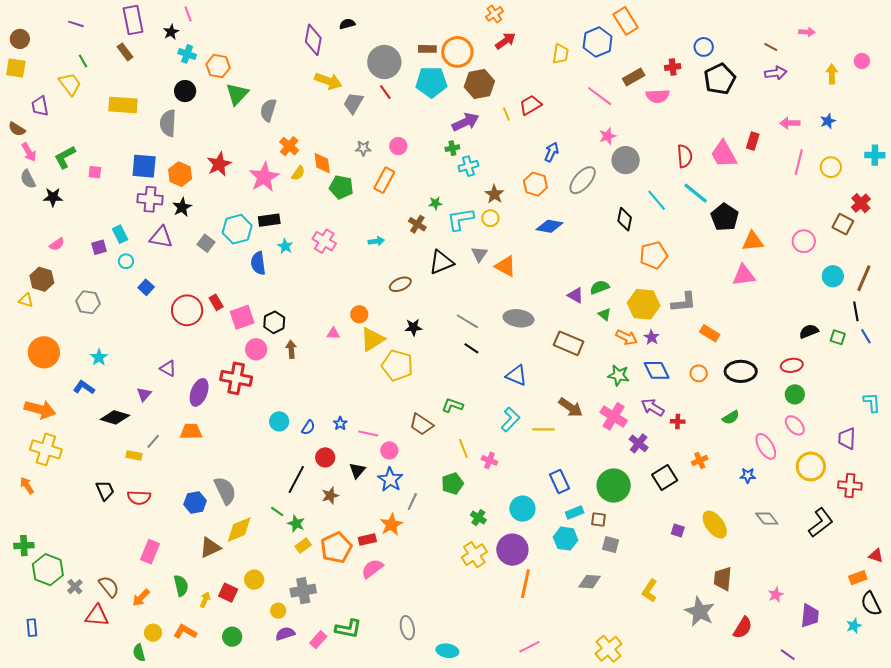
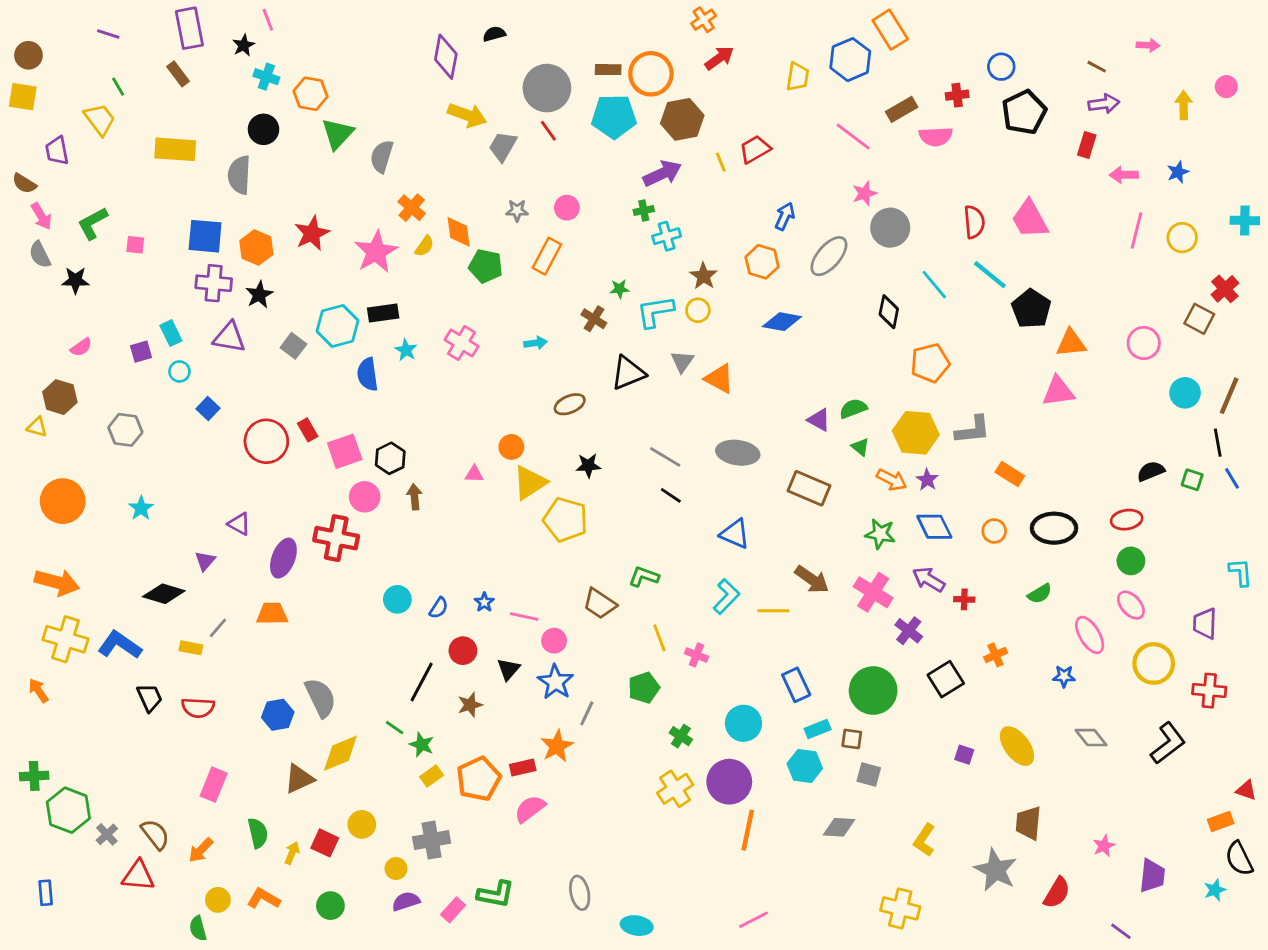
red rectangle: (753, 141) -> (1087, 145), moved
blue L-shape: (84, 387) -> (120, 645), moved, size x1.4
yellow cross: (609, 649) -> (900, 908), moved, turned -36

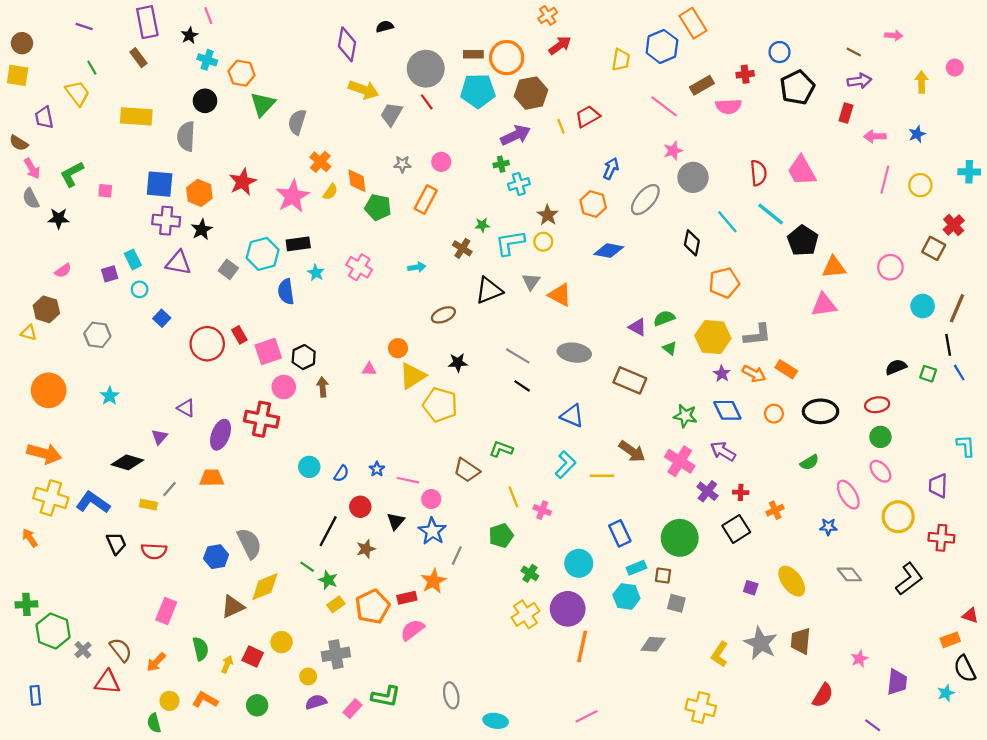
orange arrow: (892, 480) -> (754, 374), moved
red cross: (964, 599) -> (741, 492), moved
gray star: (996, 870) -> (761, 643), moved

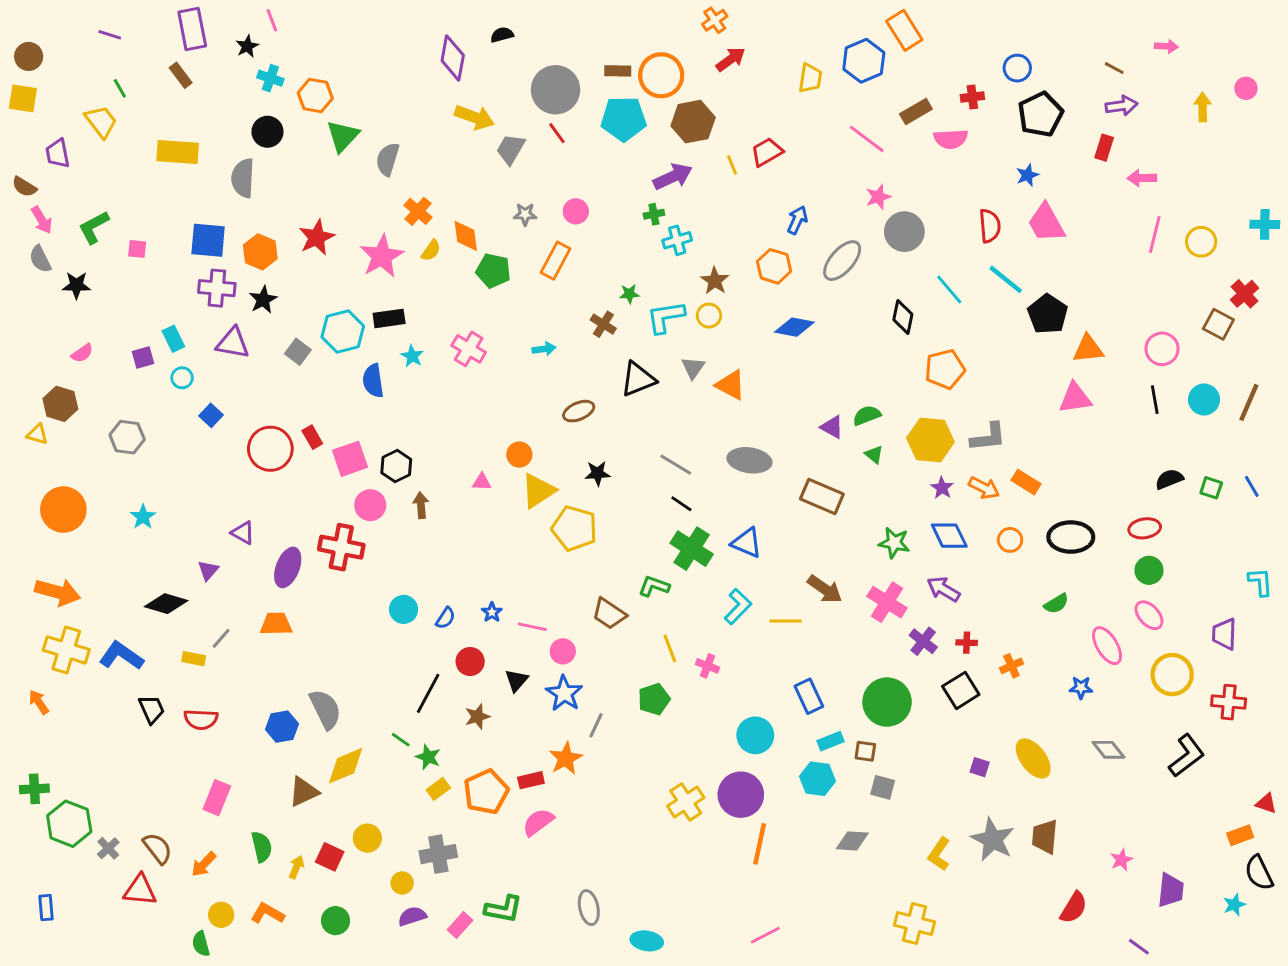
blue star: (917, 134) -> (1027, 175), moved
black line: (948, 345) -> (1155, 400), moved
green cross: (530, 573) -> (692, 549), moved, size x1.8

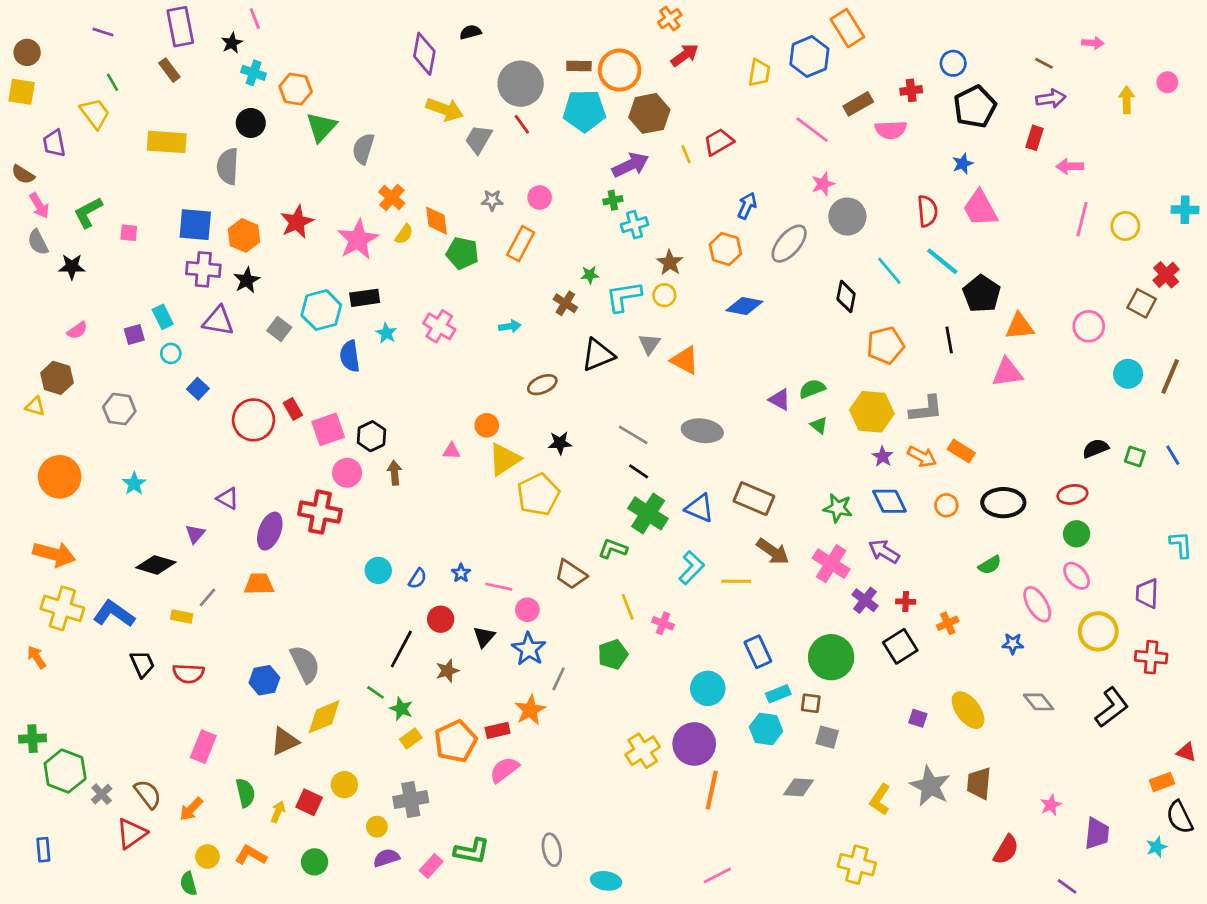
black line: (1155, 400) -> (949, 340), moved
brown rectangle: (822, 496) -> (754, 499), moved
yellow pentagon: (574, 528) -> (538, 494), turned 30
red triangle: (140, 890) -> (131, 833), turned -40

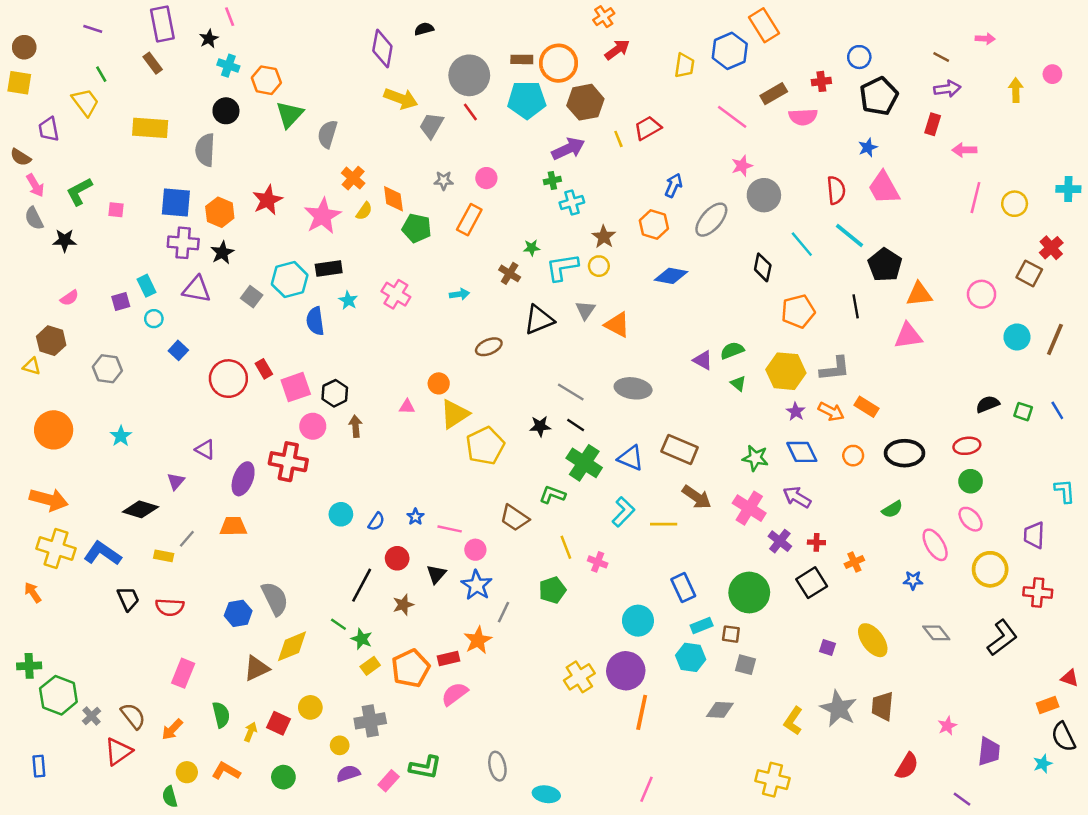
black star: (560, 443) -> (540, 426), moved
pink line: (717, 875) -> (647, 789), turned -40

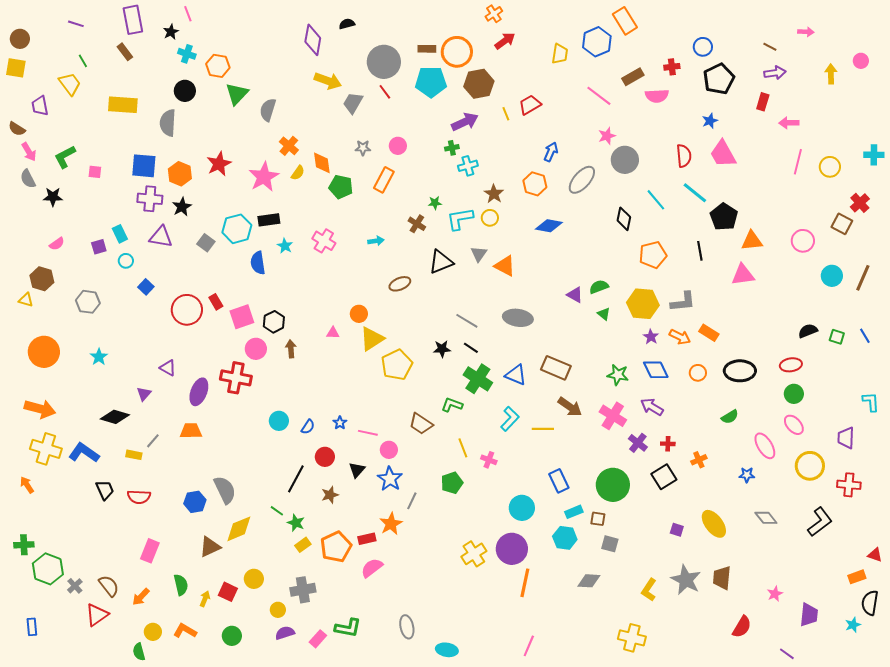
black semicircle: (1063, 737) -> (870, 603), turned 35

